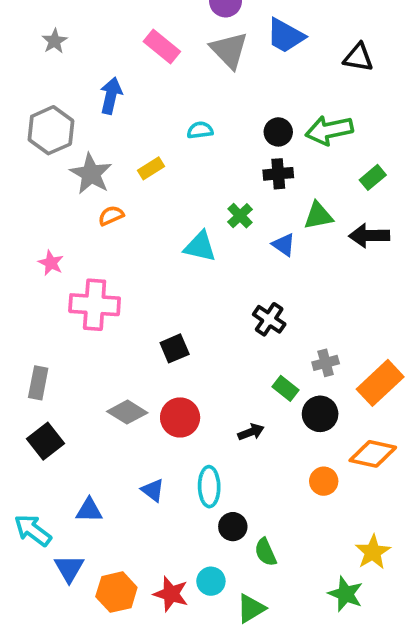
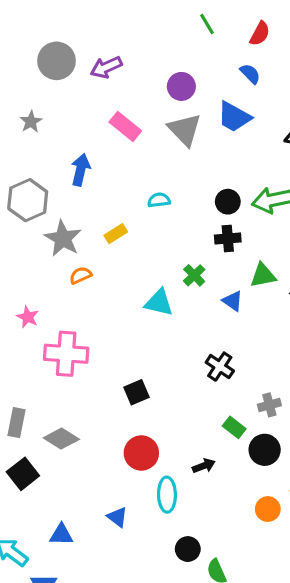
gray diamond: (127, 412) -> (61, 439), moved
cyan ellipse: (209, 487) -> (167, 495), moved

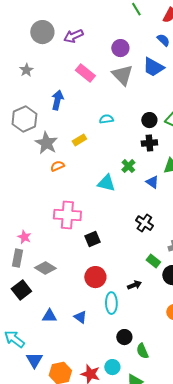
pink star: (28, 317) -> (24, 237), moved
pink cross: (66, 354) -> (67, 215), moved
blue triangle: (61, 535) -> (49, 316), moved

